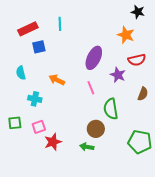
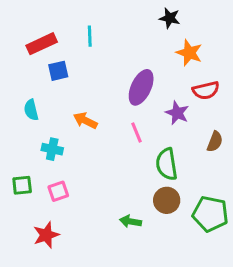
black star: (138, 12) -> (170, 18), moved
brown circle: (96, 129) -> (167, 200), moved
red star: (53, 142) -> (46, 235), moved

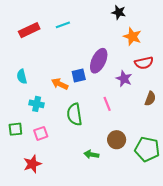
cyan line: (90, 36) -> (63, 25), turned 72
blue square: (58, 71) -> (79, 75), moved
pink line: (137, 133) -> (107, 104), moved
green semicircle: (167, 164) -> (74, 114), moved

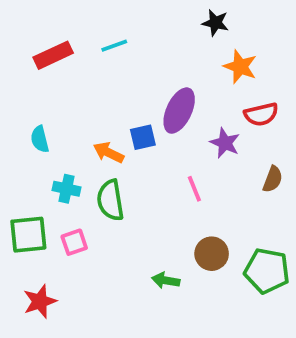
green semicircle: (74, 114) -> (110, 200), moved
green square: (15, 129) -> (28, 235), size x1.5
red star: (32, 164) -> (40, 301), moved

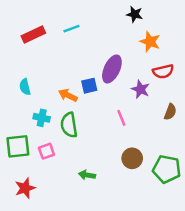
green arrow: (166, 280) -> (87, 175), moved

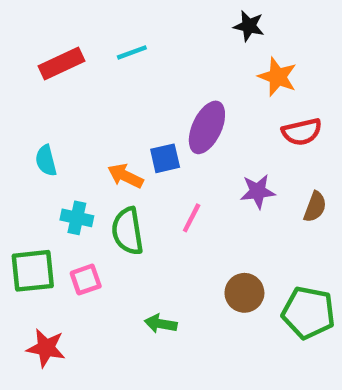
purple star: (140, 89) -> (258, 191), moved, turned -30
pink line: (121, 118) -> (192, 218), moved, turned 49
red star: (25, 188) -> (46, 348), turned 30

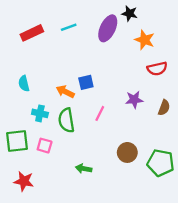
purple ellipse: (207, 127) -> (108, 28), moved
pink square: (86, 280) -> (45, 146), turned 35

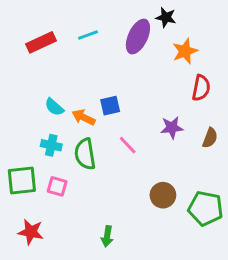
orange star: (145, 40) -> (185, 51), turned 30
red semicircle: (157, 69) -> (201, 88), turned -66
cyan semicircle: (24, 84) -> (54, 107), moved, turned -35
pink line: (100, 113) -> (128, 145), turned -70
green arrow: (84, 169) -> (107, 236), moved, turned -91

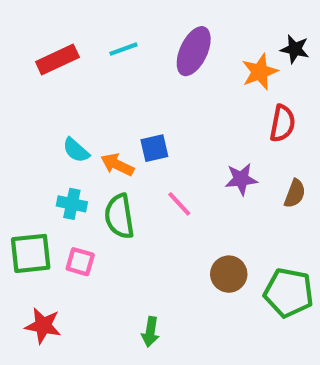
black star: (166, 17) -> (295, 49), moved

